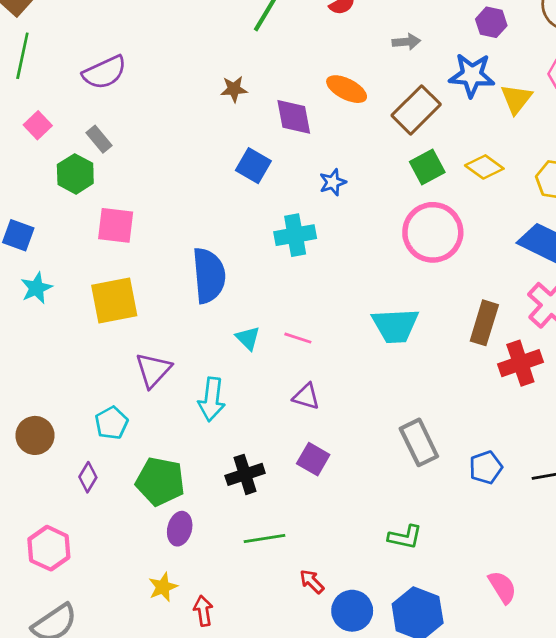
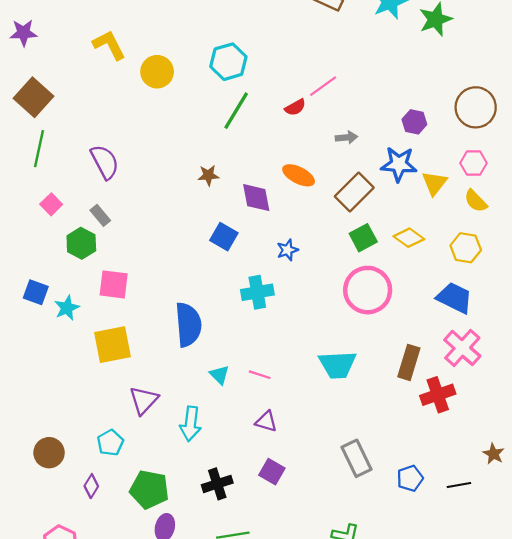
purple semicircle: (105, 72) -> (105, 162), turned -93
cyan star: (36, 288) -> (67, 308), moved

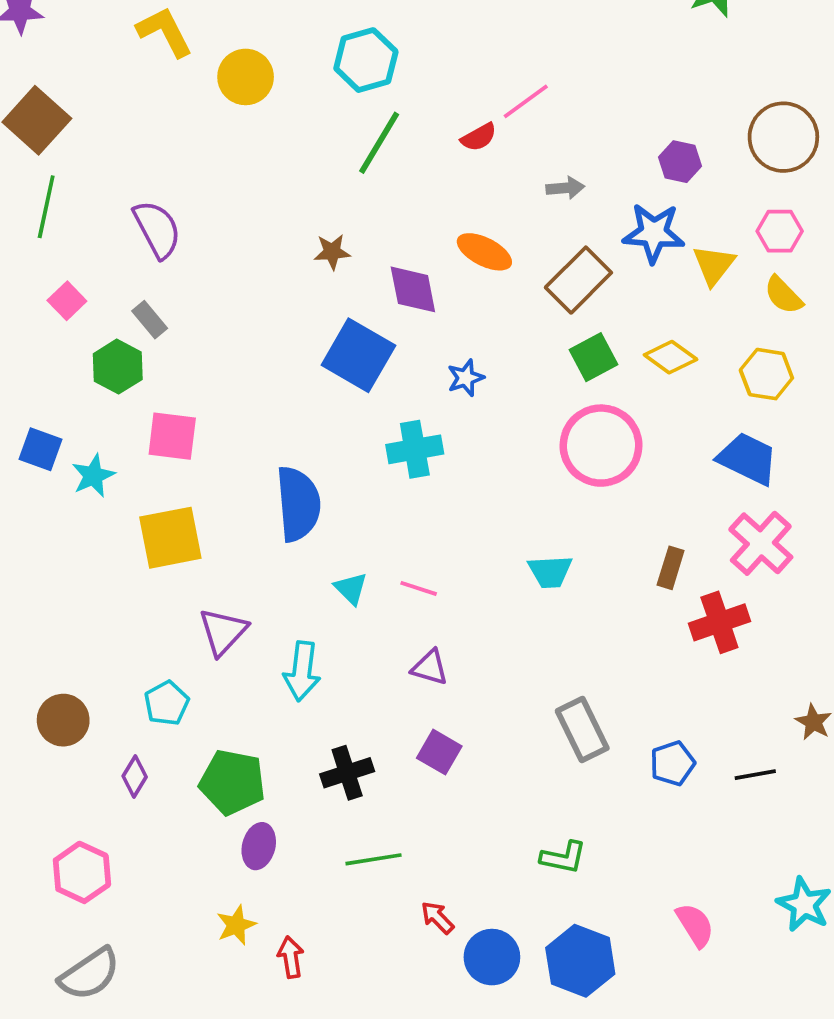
blue square: (224, 237) -> (358, 355), size x1.5
brown rectangle: (409, 362) -> (671, 568), size x0.7
cyan trapezoid: (338, 365) -> (550, 572), size x0.7

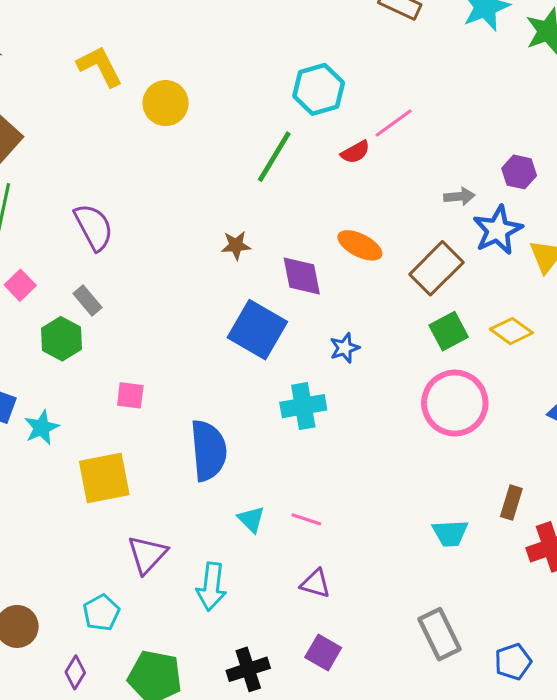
cyan hexagon: (366, 60) -> (319, 89), moved
gray arrow: (565, 188) -> (459, 196), moved
blue star: (654, 233) -> (498, 230), turned -30
pink square: (172, 436) -> (130, 395), moved, size x0.7
cyan trapezoid: (550, 572) -> (450, 533), moved

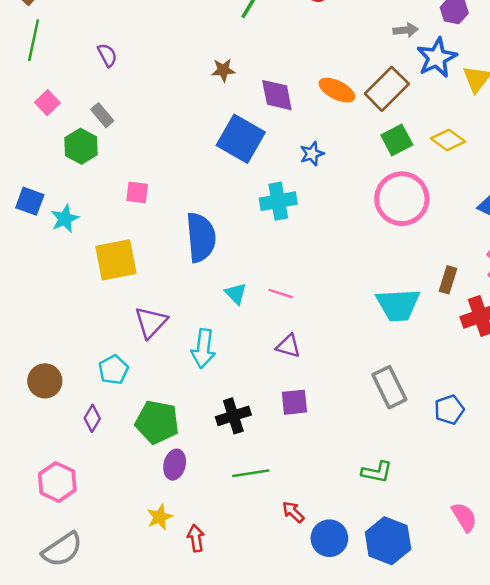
purple semicircle: (94, 227) -> (107, 55), size x0.6
orange ellipse: (360, 245) -> (337, 90), moved
cyan trapezoid: (450, 533) -> (398, 305), size x1.5
purple square: (323, 652) -> (294, 402), turned -36

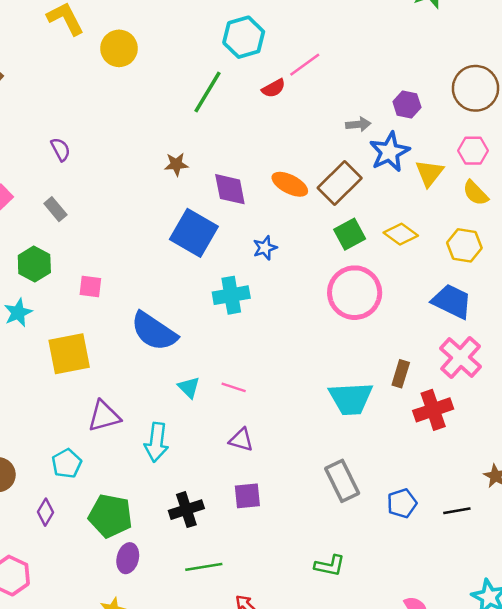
green hexagon: (81, 146) -> (34, 264), moved
blue semicircle: (201, 237) -> (154, 331), turned 129
purple triangle: (151, 322) -> (104, 416), turned 32

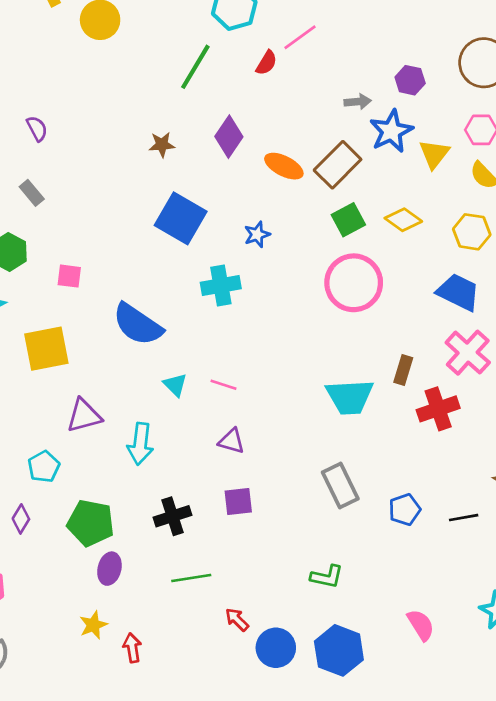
red semicircle: (274, 88) -> (266, 63), turned -30
purple diamond: (230, 189) -> (229, 137), moved, turned 45

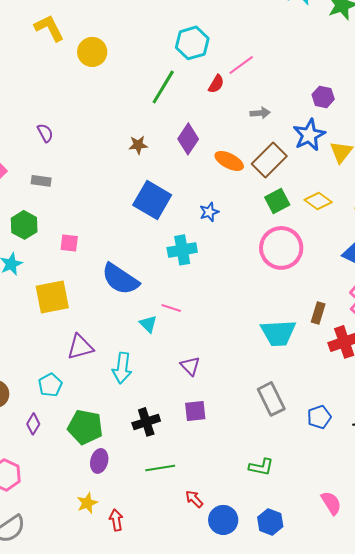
gray arrow: (358, 102) -> (260, 113), moved
gray rectangle: (32, 193) -> (41, 181), turned -42
pink line: (224, 385) -> (171, 308), moved
purple triangle: (232, 441) -> (190, 366), turned 30
blue hexagon: (339, 650) -> (270, 522), size x0.7

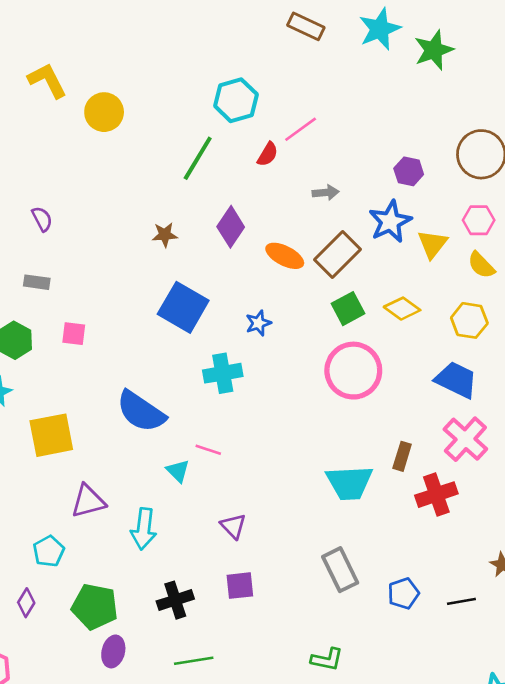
pink square: (69, 243) -> (74, 334), moved

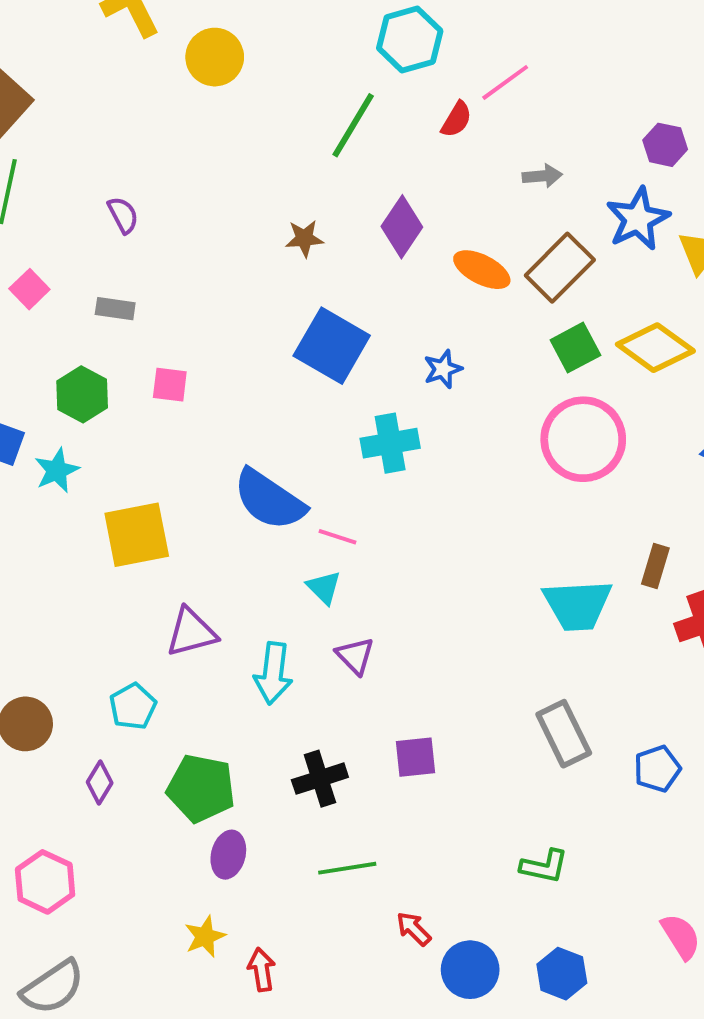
yellow diamond: (402, 309) -> (655, 348), size x1.4
pink line: (208, 450) -> (338, 537), moved
purple triangle: (233, 526) -> (355, 656), moved

